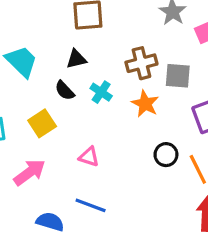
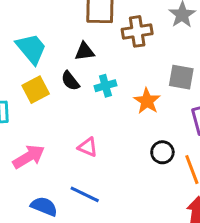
brown cross: (141, 63) -> (137, 31), moved
cyan cross: (101, 92) -> (105, 86), turned 35
yellow square: (42, 123) -> (36, 90), moved

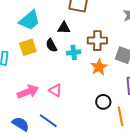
brown cross: (137, 31) -> (97, 41), moved
cyan trapezoid: (31, 49) -> (30, 20), turned 80
pink arrow: (29, 157) -> (28, 92), moved

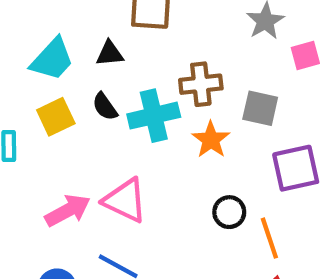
black triangle: (64, 28) -> (110, 53), moved
cyan cross: (74, 52) -> (154, 116), size x1.6
pink triangle: (55, 90) -> (125, 200), size x1.6

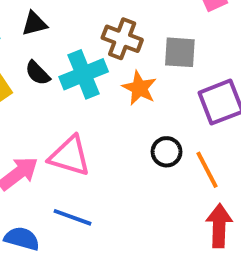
brown cross: (201, 84) -> (122, 39), turned 36

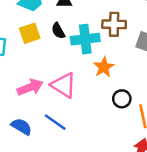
brown cross: (122, 39) -> (114, 24), turned -35
orange star: (139, 88) -> (104, 67), moved

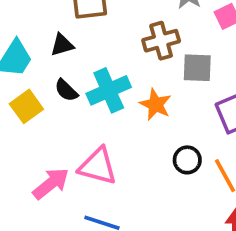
brown cross: (114, 24) -> (161, 41), moved
orange star: (104, 67) -> (155, 104), moved

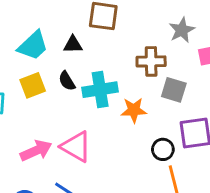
orange star: (155, 104) -> (134, 110), turned 30
black circle: (187, 160) -> (163, 149), moved

